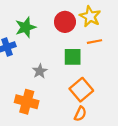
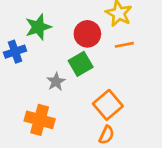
red circle: (65, 22) -> (87, 34), moved
green square: (73, 57) -> (81, 64), moved, turned -30

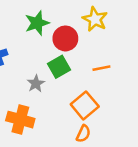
green star: (38, 27) -> (37, 23), moved
orange line: (124, 45) -> (101, 68), moved

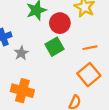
gray star: (36, 84) -> (21, 53), moved
orange square: (85, 105) -> (89, 75), moved

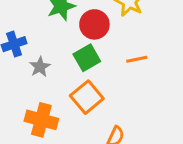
orange square: (89, 75) -> (87, 97), moved

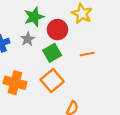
gray star: (40, 67) -> (28, 39), moved
orange cross: (41, 120) -> (15, 83), moved

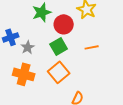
gray star: (28, 39) -> (28, 47), moved

